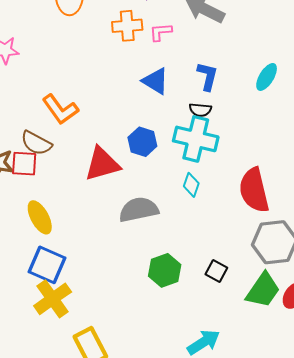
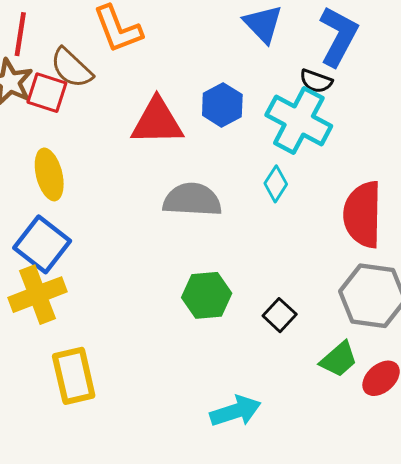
blue L-shape: (207, 76) -> (338, 36), size x1.4
green trapezoid: (263, 290) -> (339, 359), size x0.7

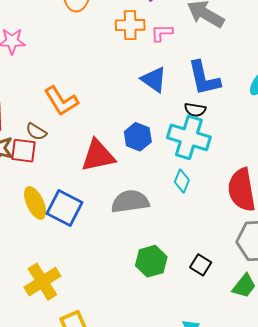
blue L-shape: (338, 36) -> (204, 78), turned 150
brown semicircle: (71, 68) -> (36, 132), size x0.7
blue square: (42, 244) -> (64, 208), moved

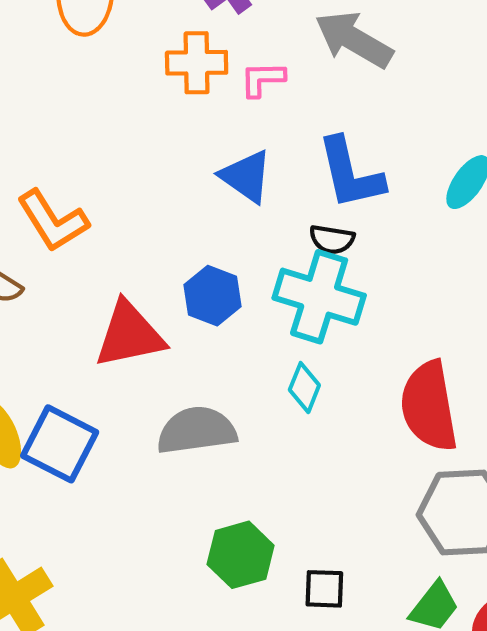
black square: (201, 265) -> (324, 589), moved, turned -30

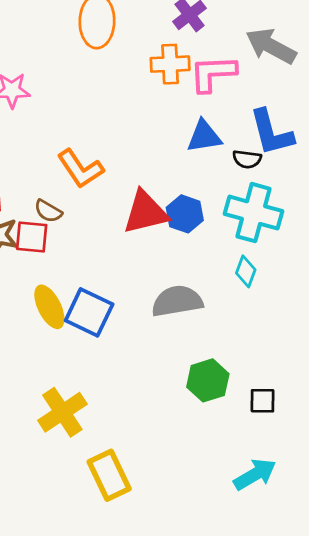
pink L-shape: (262, 79) -> (213, 73), size x1.6
blue triangle: (246, 176) -> (204, 136), turned -42
black semicircle: (332, 239) -> (247, 159), moved
red triangle: (129, 335) -> (145, 212), moved

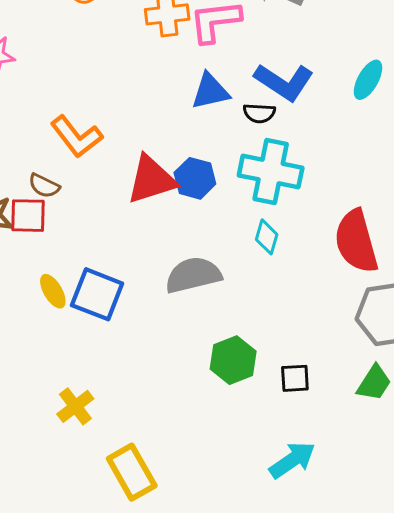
blue L-shape: (271, 132) -> (284, 82), turned -38
yellow ellipse: (49, 307) -> (53, 291), size x0.7
yellow cross: (62, 412) -> (75, 406), size x0.7

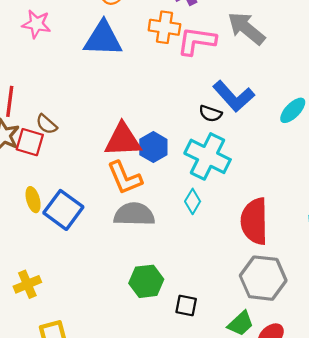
blue triangle: (210, 91) -> (103, 39), moved, size x1.4
orange L-shape: (76, 137) -> (125, 178), moved

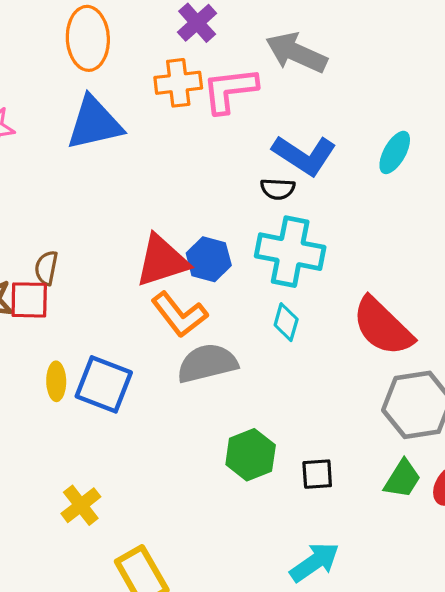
brown semicircle: (47, 124) -> (46, 268), turned 75
yellow ellipse: (33, 200) -> (56, 381), turned 30
red semicircle: (254, 221) -> (383, 327), turned -30

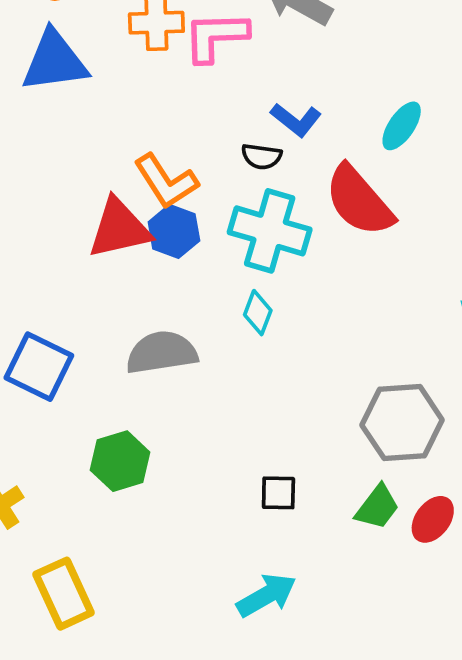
blue L-shape: (304, 155) -> (296, 120), size x0.7
orange L-shape: (179, 315) -> (166, 181), moved
red semicircle: (383, 327) -> (359, 201), moved
green hexagon: (251, 455) -> (120, 461), moved

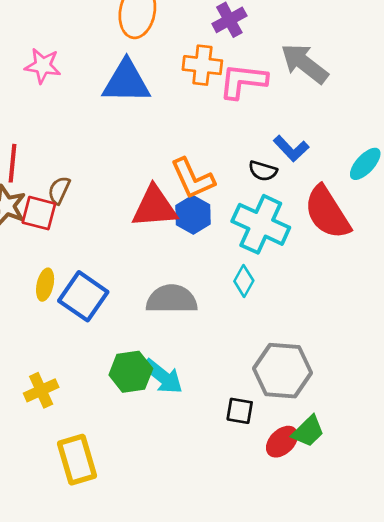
gray hexagon: (402, 422) -> (282, 371), moved
red ellipse: (433, 519) -> (282, 442), moved
cyan arrow: (266, 595) -> (163, 376), moved, turned 60

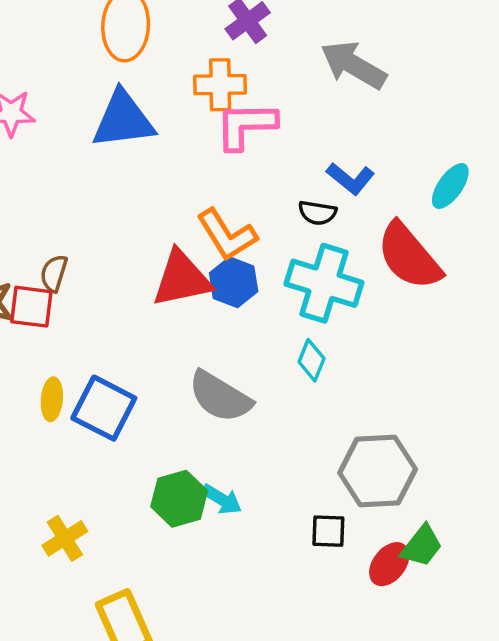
pink L-shape: (243, 81) -> (246, 125), moved
gray semicircle: (172, 299) -> (220, 397), turned -141
cyan arrow: (163, 376) -> (222, 499), size x0.7

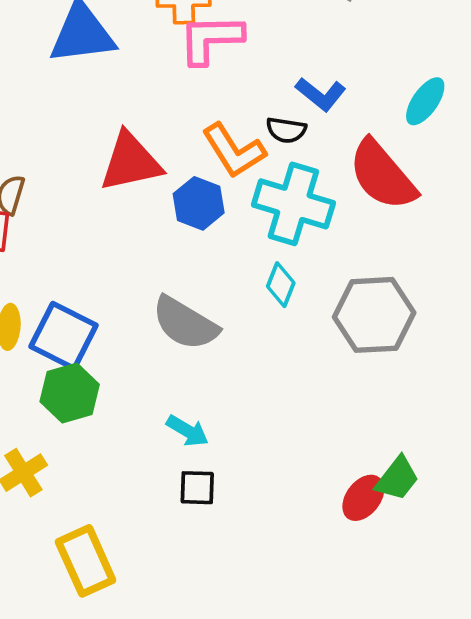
orange L-shape: (227, 235) -> (234, 151), moved
red triangle: (182, 279) -> (131, 162), moved
gray hexagon: (378, 471) -> (374, 315), moved
green hexagon: (179, 499) -> (70, 393), moved
black square: (328, 531) -> (197, 488), moved

